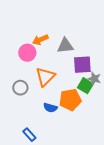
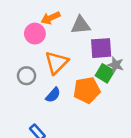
blue semicircle: (50, 108) -> (53, 95), moved, turned -64

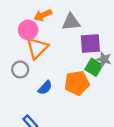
orange triangle: (57, 62) -> (37, 48), moved

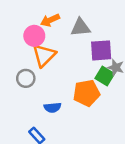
blue semicircle: (45, 88) -> (53, 108), moved, turned 42

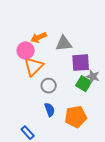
gray circle: (26, 78) -> (49, 86), moved
orange pentagon: (87, 93) -> (76, 117), moved
blue semicircle: (53, 108) -> (50, 110), moved, turned -104

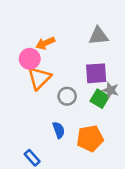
gray triangle: (64, 43) -> (98, 36), moved
gray circle: (49, 86) -> (67, 96), moved

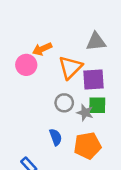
orange triangle: (39, 78) -> (70, 67), moved
gray star: (111, 90) -> (85, 113), moved
green square: (100, 99) -> (97, 105), turned -30

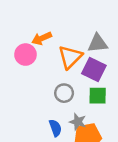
gray triangle: (96, 42) -> (98, 43), moved
purple square: (94, 80) -> (94, 69), turned 30
gray star: (85, 113) -> (78, 122), moved

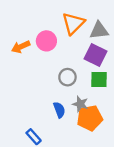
orange arrow: (42, 38) -> (21, 47), moved
pink circle: (25, 55) -> (46, 41), moved
orange triangle: (70, 57) -> (73, 23), moved

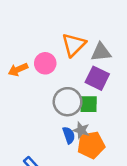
gray circle: (67, 77) -> (68, 102), size x1.5
green square: (99, 79) -> (89, 104), moved
blue semicircle: (59, 110) -> (69, 135), moved

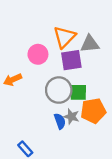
orange arrow: (18, 69) -> (13, 80), moved
purple square: (97, 78) -> (71, 60), moved, turned -35
orange pentagon: (91, 145) -> (93, 111), moved

